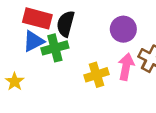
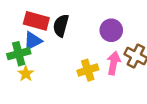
green cross: (55, 48) -> (19, 54), moved
yellow star: (15, 81) -> (26, 74), moved

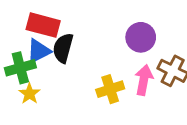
black semicircle: (61, 26) -> (63, 48), moved

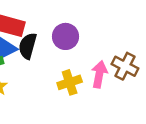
purple circle: (141, 37) -> (65, 36), moved

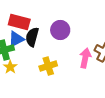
yellow cross: (70, 82) -> (48, 66), moved

